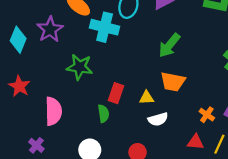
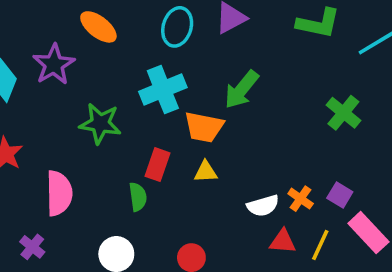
cyan cross: (105, 27) -> (163, 90), moved, turned -36
orange trapezoid: (173, 82) -> (204, 127), moved
white semicircle: (158, 119) -> (263, 206), moved

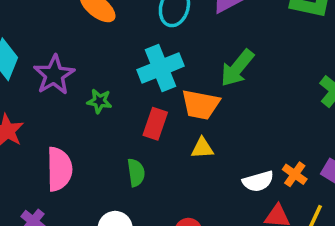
purple star: (54, 64) -> (54, 75), moved
green star: (100, 123) -> (99, 101), size x0.6
red rectangle: (157, 165) -> (155, 124), moved

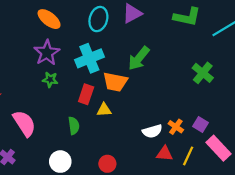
purple star: (54, 75) -> (47, 53), moved
yellow triangle: (202, 148) -> (104, 110), moved
pink semicircle: (59, 169) -> (24, 123), turned -32

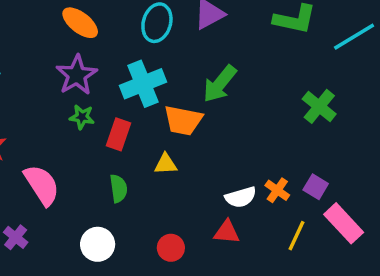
red rectangle: (86, 94) -> (119, 134), moved
red triangle: (165, 154) -> (227, 232), moved

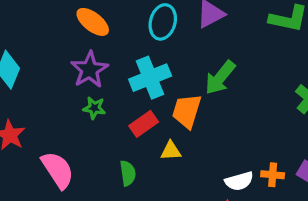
orange trapezoid: (183, 120) -> (187, 111), turned 96
red rectangle: (119, 134) -> (144, 124), moved, turned 36
orange cross: (277, 190) -> (273, 175), turned -30

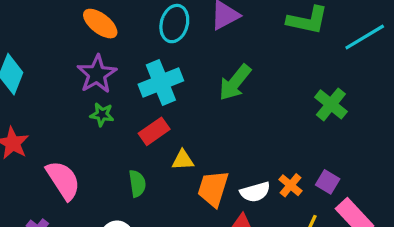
orange trapezoid: (187, 111) -> (213, 189), moved
orange cross: (273, 175) -> (291, 185), turned 35

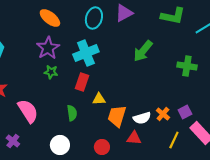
green arrow: (235, 82) -> (143, 51), moved
green cross: (331, 104) -> (187, 66), turned -30
red rectangle: (154, 131) -> (82, 82), turned -36
purple square: (328, 182) -> (185, 112), turned 32

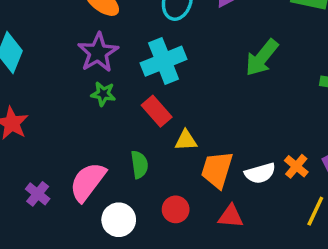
red rectangle: (82, 82) -> (157, 111), turned -60
pink semicircle: (28, 111) -> (88, 182), moved, turned -110
red triangle: (134, 138) -> (231, 216), moved
purple cross: (13, 141) -> (38, 194), moved
red circle: (102, 147) -> (176, 209), moved

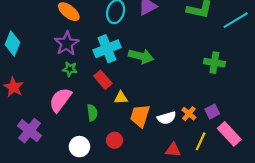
green arrow: (262, 58) -> (141, 56), moved, turned -115
pink semicircle: (88, 182) -> (60, 100), moved
purple cross: (38, 194) -> (29, 131), size x1.6
red triangle: (231, 216) -> (173, 150), moved

